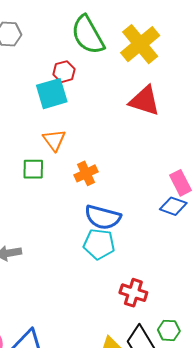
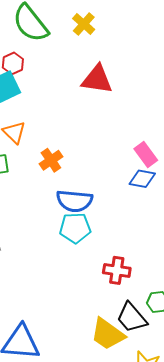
yellow cross: (140, 44) -> (84, 24), size x0.6

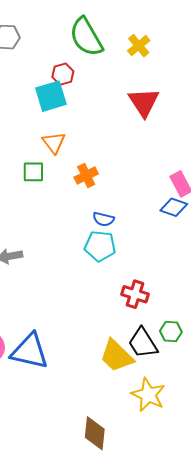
red triangle: (97, 79) -> (144, 102), turned 40
blue semicircle: (74, 201) -> (103, 219), size x0.6

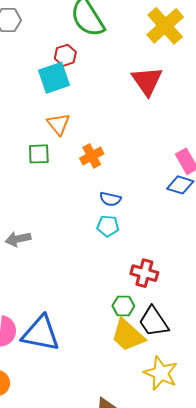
yellow cross: (139, 46) -> (165, 26), moved, size x1.6
cyan pentagon: (100, 246) -> (108, 226), size x0.7
green hexagon: (171, 332) -> (123, 306), moved

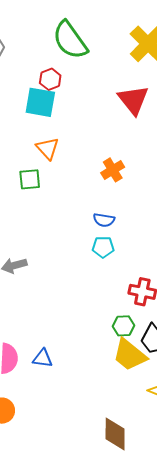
cyan square: (54, 78) -> (40, 102), turned 32
orange cross: (92, 156) -> (113, 170), moved
blue triangle: (41, 333) -> (43, 358), size x0.5

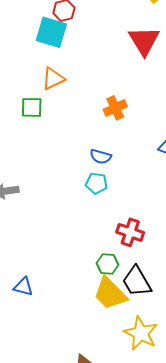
orange triangle: (48, 148) -> (53, 79), turned 40

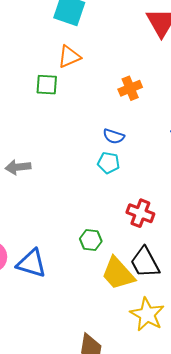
green hexagon: (107, 264) -> (91, 240), moved
blue triangle: (23, 287) -> (32, 263), size x1.5

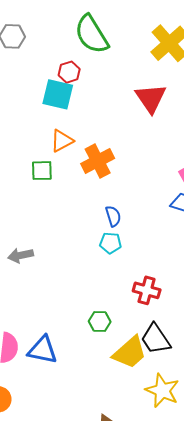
orange cross: (130, 88) -> (98, 161), moved, size x1.4
blue semicircle: (114, 136) -> (113, 216), turned -120
yellow trapezoid: (118, 274) -> (130, 352), turned -84

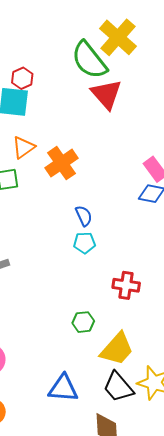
green semicircle: (92, 34) -> (89, 60), moved
black trapezoid: (156, 339) -> (118, 387), moved
blue triangle: (43, 350) -> (63, 388), moved

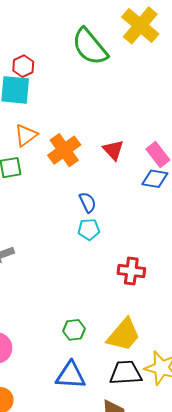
yellow cross: (118, 37) -> (140, 25), moved
red triangle: (106, 94) -> (113, 150), moved, size x0.7
green hexagon: (83, 322) -> (74, 330), moved
black trapezoid: (118, 387) -> (126, 373), turned 128

